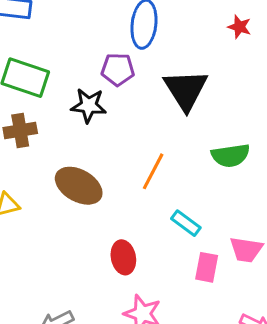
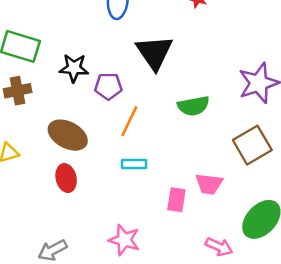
purple pentagon: (118, 69) -> (108, 86), moved
cyan rectangle: (186, 223) -> (134, 164), moved, turned -35
red ellipse: (123, 257) -> (66, 178), moved

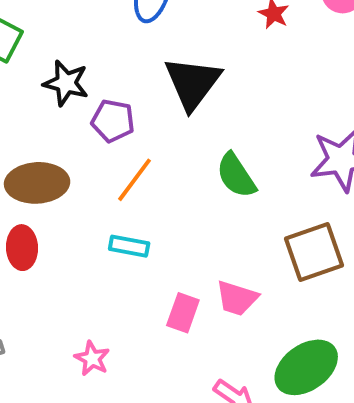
green semicircle: (193, 106) -> (236, 175), turned 56
brown ellipse: (68, 135) -> (37, 183), turned -42
pink star: (124, 240) -> (92, 358), size x0.7

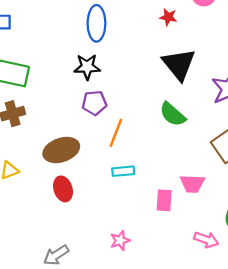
black star: (66, 83) -> (87, 67), moved
black triangle: (193, 83) -> (179, 64), moved
pink star: (92, 358) -> (120, 240), turned -30

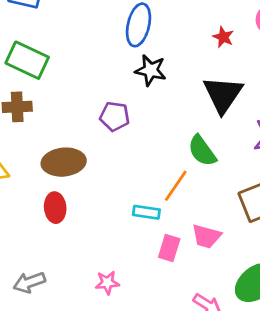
black star: (87, 67) -> (151, 70), moved
orange line: (116, 133) -> (176, 186), moved
cyan rectangle: (123, 171) -> (146, 212), moved

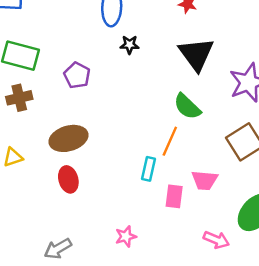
black star: (151, 70) -> (130, 45), size x0.7
purple pentagon: (115, 116) -> (77, 75), moved, turned 30
cyan rectangle: (146, 212) -> (148, 169), turned -75

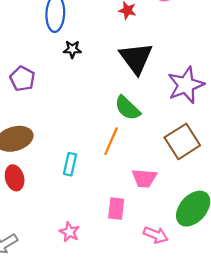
cyan rectangle: (148, 169) -> (70, 164), moved
pink rectangle: (174, 196) -> (116, 209), moved
pink star: (126, 236) -> (69, 232), turned -30

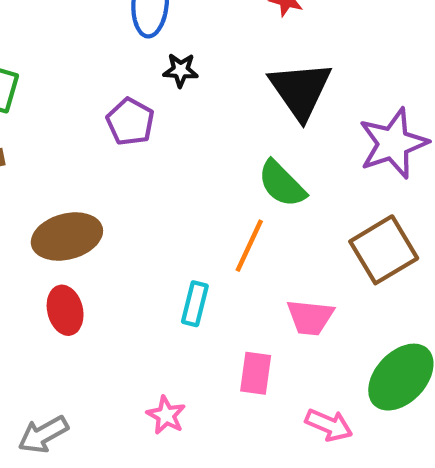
purple pentagon: (22, 79) -> (130, 122), moved
cyan rectangle: (70, 164) -> (195, 304), moved

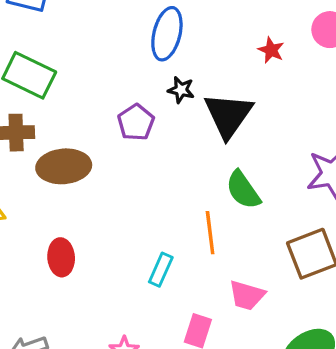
black triangle: (300, 90) -> (228, 115), moved
brown ellipse: (67, 237) -> (64, 166), moved
orange line: (249, 246) -> (210, 233), turned -42

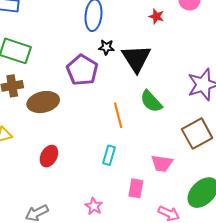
purple pentagon: (136, 122) -> (82, 70), size x1.4
orange line: (210, 233) -> (118, 115), moved
red ellipse: (61, 257) -> (49, 156), turned 40

